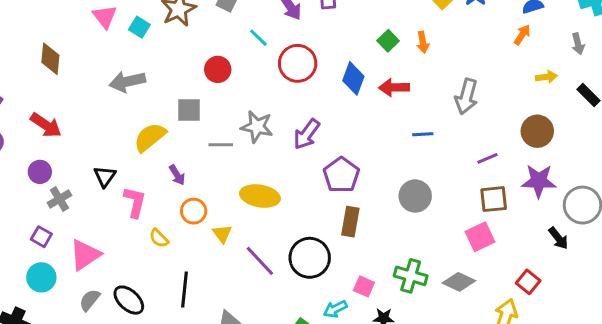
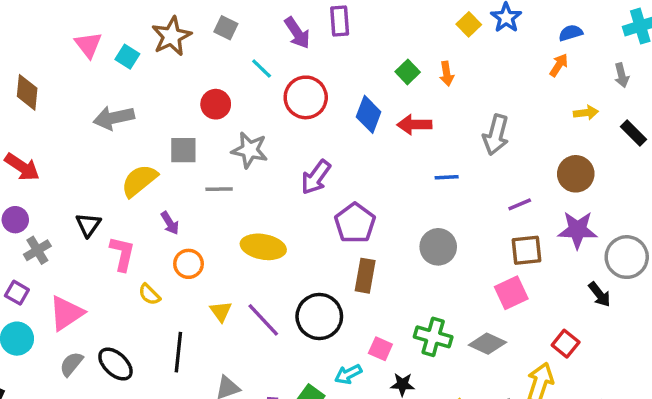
gray star: (257, 127) -> (250, 150), moved
yellow triangle: (222, 234) -> (221, 311), moved

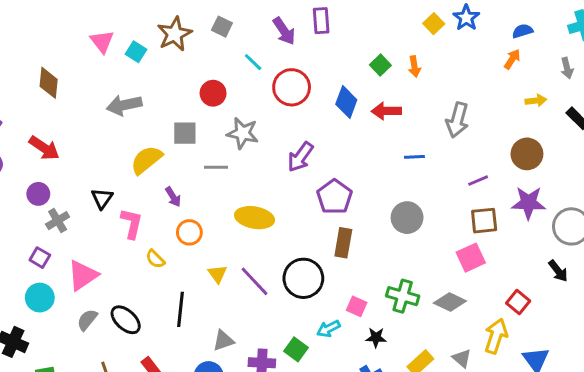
black arrow: (600, 294) -> (558, 271), moved

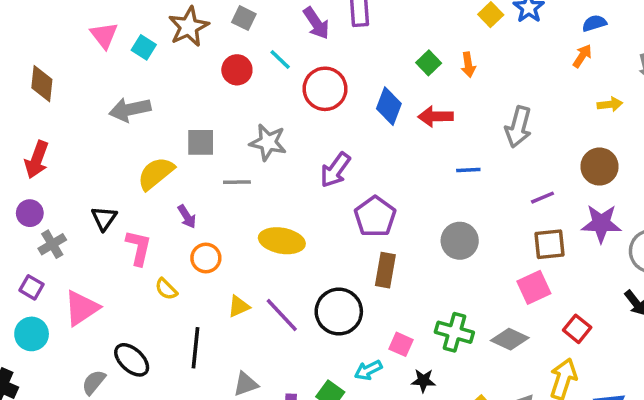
red circle: (213, 93) -> (237, 70), moved
red arrow: (44, 148) -> (37, 160), turned 76
yellow triangle: (217, 274) -> (239, 306), turned 42
red square: (518, 302) -> (577, 329), moved
gray semicircle: (87, 320) -> (94, 382), moved

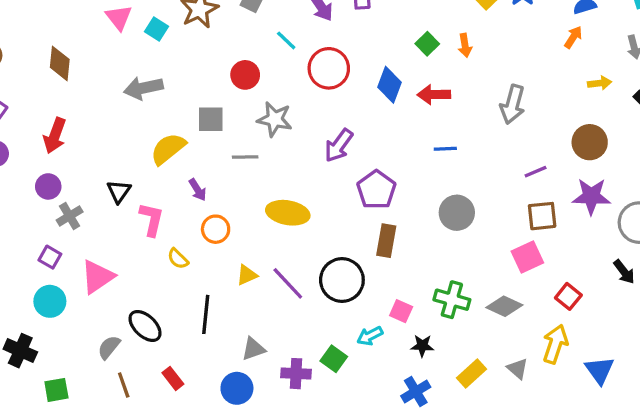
red circle: (237, 70) -> (245, 75), moved
blue line: (468, 170) -> (445, 149), moved

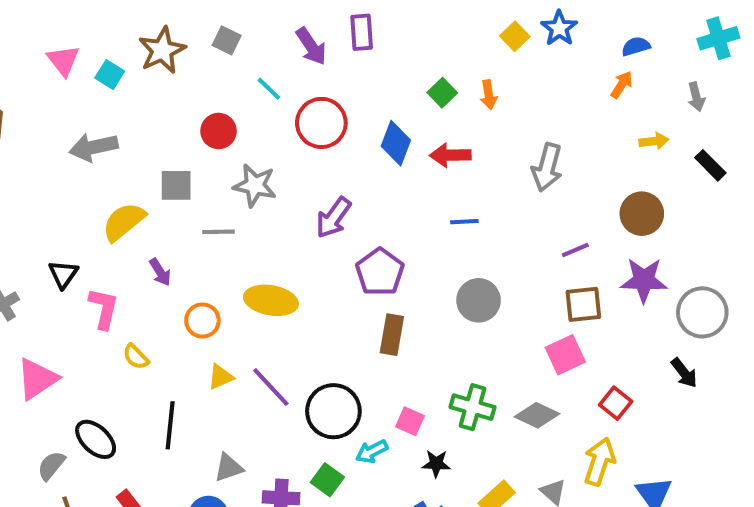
orange circle: (216, 229) -> (202, 320), moved
black circle: (342, 280) -> (333, 411), moved

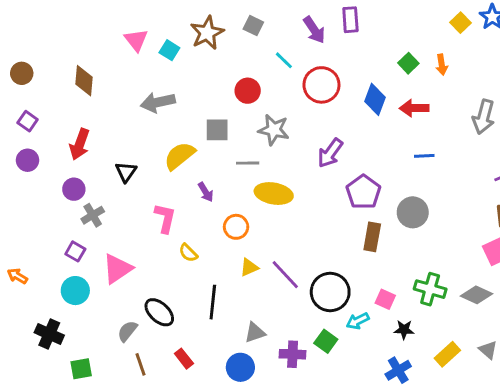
black triangle: (63, 274) -> (126, 172), moved
yellow ellipse: (271, 300) -> (274, 194), moved
gray circle: (479, 300) -> (413, 212), moved

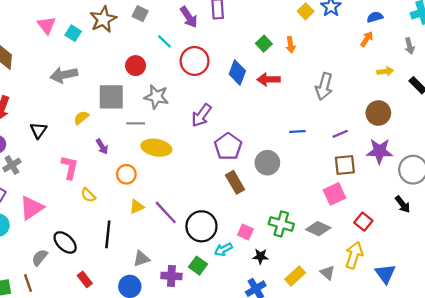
gray square: (217, 130) -> (111, 97), size x1.4
yellow semicircle: (180, 156) -> (81, 118), size x0.6
blue line: (424, 156) -> (297, 131), moved
brown rectangle: (372, 237) -> (235, 182), turned -40
brown line: (140, 364) -> (28, 283), moved

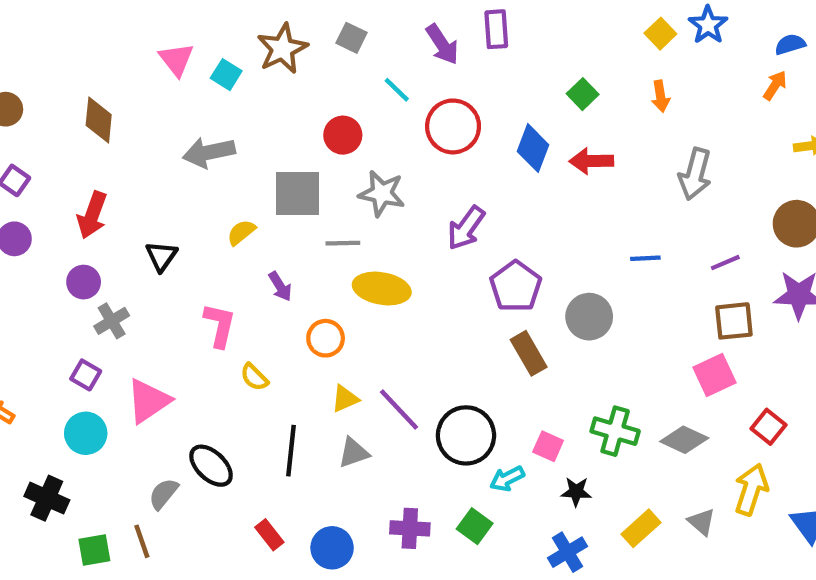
orange arrow: (290, 45) -> (660, 96), moved
gray triangle: (141, 259) -> (354, 453), moved
green square: (198, 266) -> (475, 526), moved
red rectangle: (85, 279) -> (269, 535), moved

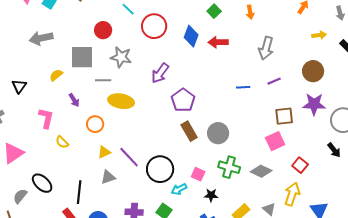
purple line: (725, 263) -> (274, 81), moved
gray circle: (589, 317) -> (218, 133), moved
black line: (291, 451) -> (79, 192), moved

